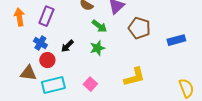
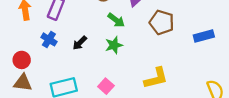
red circle: (47, 60) -> (22, 60), moved
brown triangle: (28, 73) -> (23, 83), moved

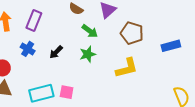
yellow L-shape: (156, 78) -> (127, 68), moved
pink square: (106, 86) -> (67, 92), moved, turned -32

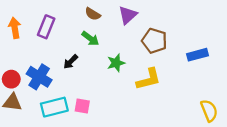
green arrow: (90, 31) -> (90, 38), moved
blue cross: (28, 49) -> (39, 77), moved, size x1.5
green star: (88, 54) -> (116, 63), moved

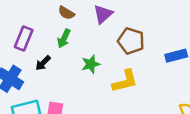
purple rectangle: (46, 27) -> (24, 39), moved
green arrow: (90, 38) -> (64, 39), turned 78

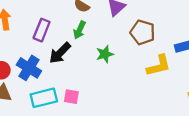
black arrow: (43, 63) -> (60, 53), size x1.5
yellow L-shape: (125, 81) -> (159, 66), moved

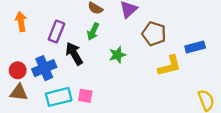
black arrow: (60, 53) -> (74, 54), turned 105
blue cross: (29, 68) -> (44, 68), turned 35

